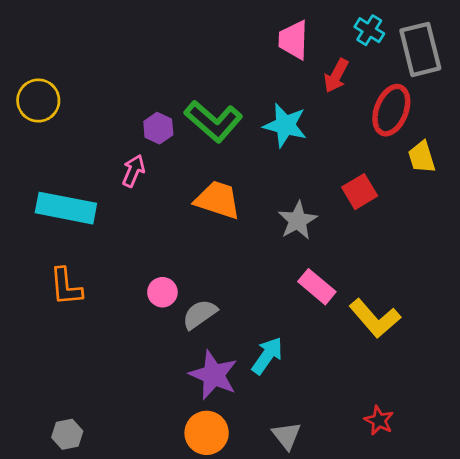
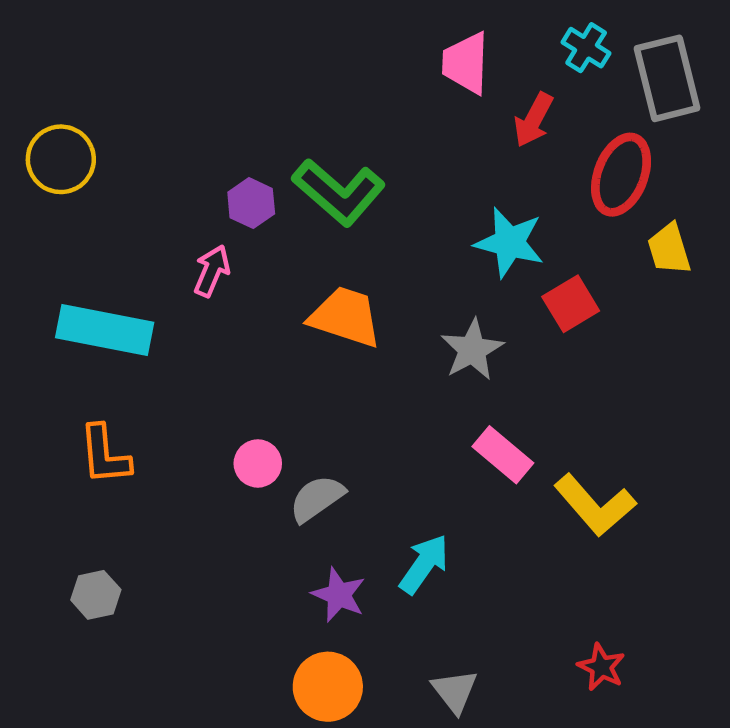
cyan star: (285, 125) -> (509, 242), moved
purple star: (213, 375) -> (339, 595), size x0.7
gray hexagon: (67, 434) -> (96, 595), moved

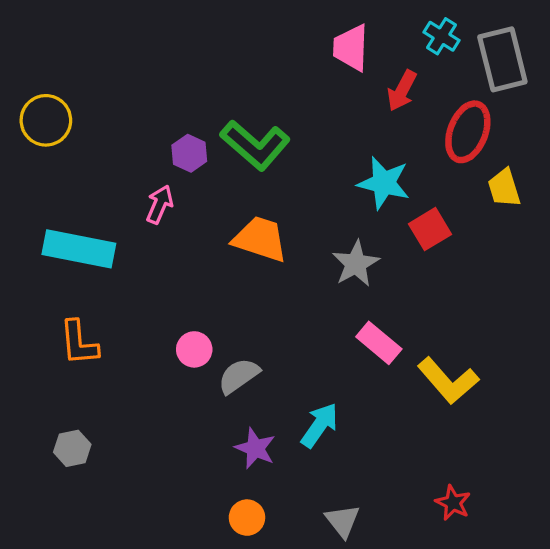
orange circle: (328, 687) -> (247, 518), size x0.7

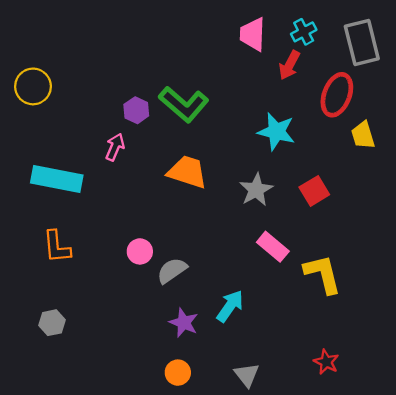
cyan cross: (441, 36) -> (304, 32), moved, turned 30
red square: (430, 229) -> (314, 191), moved
yellow L-shape: (448, 381) -> (323, 274), turned -153

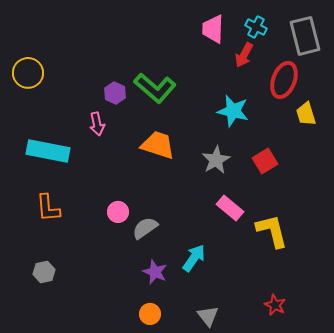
cyan cross: (304, 32) -> (256, 27), turned -35
pink arrow: (115, 147) -> (97, 124), turned 145

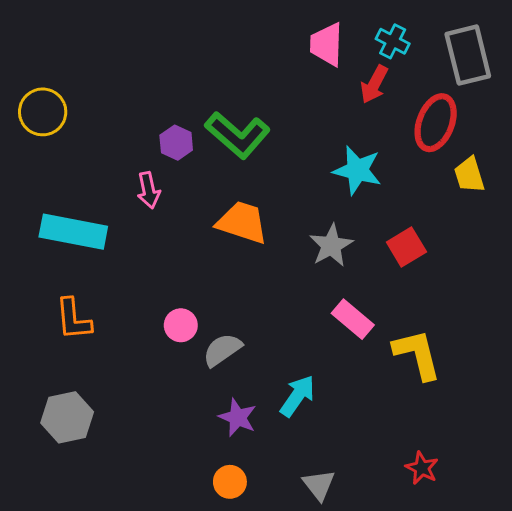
gray hexagon: (44, 272) -> (67, 417), size x1.5

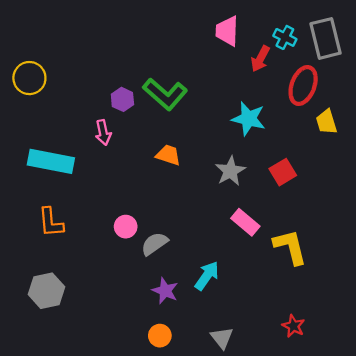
cyan cross: (393, 41) -> (285, 37), moved
orange trapezoid: (242, 222) -> (168, 155), size x0.7

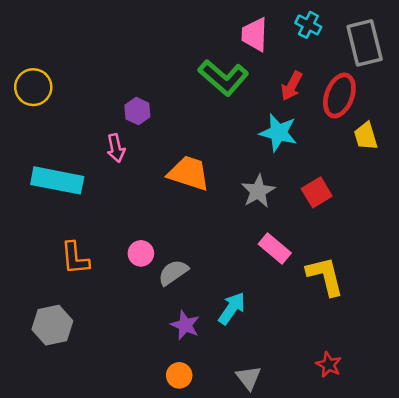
cyan cross: (285, 37) -> (308, 25), moved
red arrow: (260, 59) -> (292, 86), moved
green L-shape: (165, 94) -> (223, 78), moved
orange trapezoid: (168, 155) -> (189, 173), size x1.5
orange L-shape: (51, 222) -> (75, 258), moved

